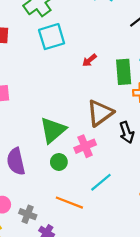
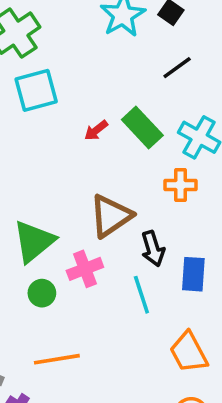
green rectangle: (124, 72) -> (142, 128), moved, turned -40
cyan line: (101, 182) -> (141, 295), moved, turned -70
orange line: (69, 203) -> (57, 359), turned -32

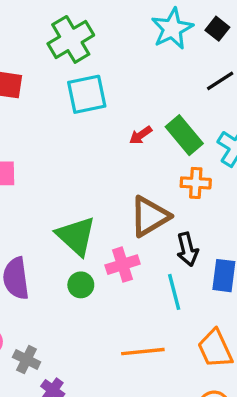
orange cross: (181, 185) -> (196, 183), moved
green triangle: (34, 241) -> (76, 236), turned -42
orange line: (57, 359) -> (143, 352), moved

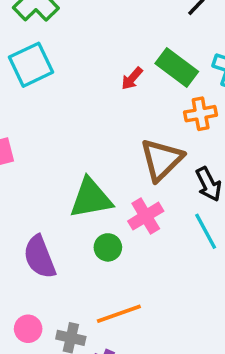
cyan square: (87, 94) -> (31, 65), moved
green triangle: (76, 236) -> (91, 198), turned -39
orange line: (143, 352) -> (119, 314), moved

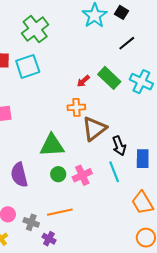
orange cross: (201, 114) -> (76, 107), moved
pink cross: (146, 216) -> (82, 175), moved

